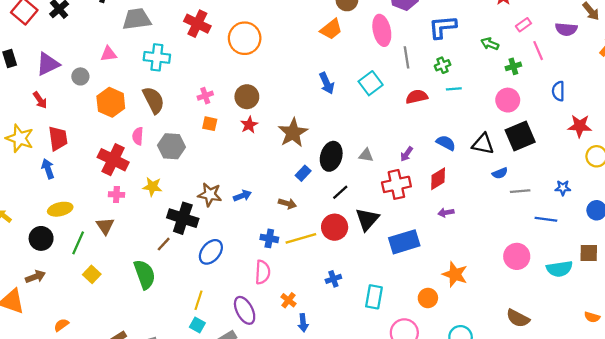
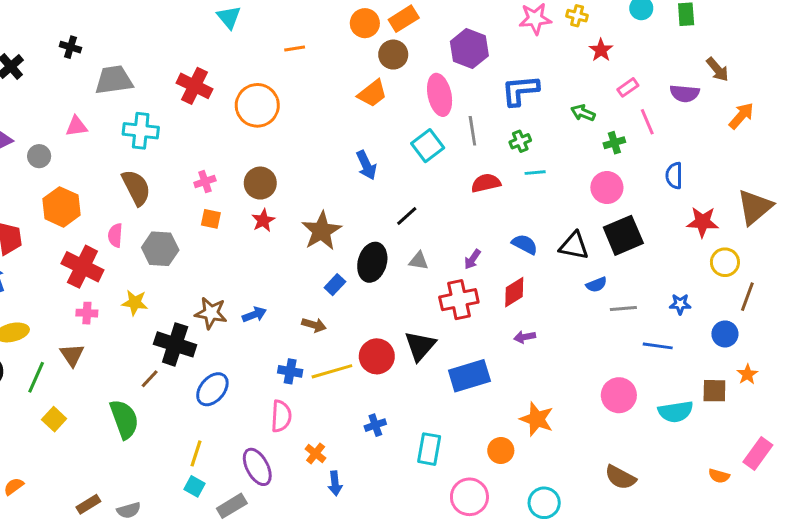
cyan square: (371, 83) -> (428, 146), moved
orange hexagon: (111, 102) -> (62, 207), moved
black line: (340, 192) -> (407, 216), moved

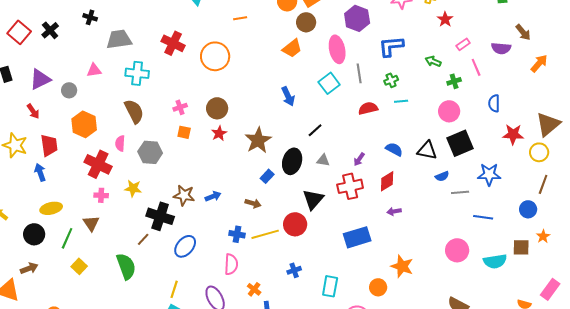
yellow circle: (725, 262) -> (539, 152), moved
blue star: (680, 304) -> (489, 174), moved, size x1.6
black triangle: (420, 346) -> (313, 199), moved

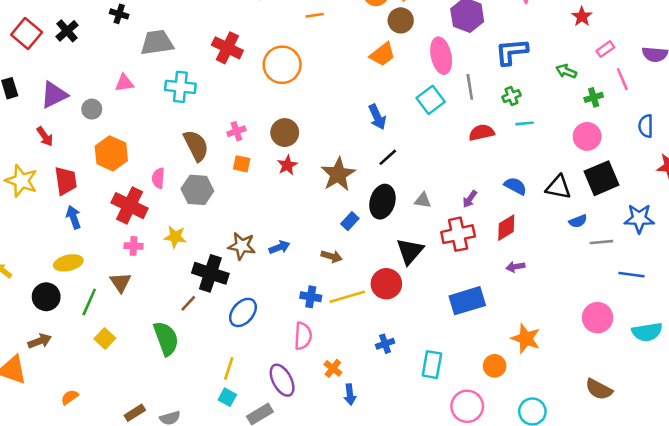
brown semicircle: (134, 111) -> (196, 146), moved
black line: (315, 130) -> (388, 157), moved
blue arrow: (40, 172) -> (74, 217), moved

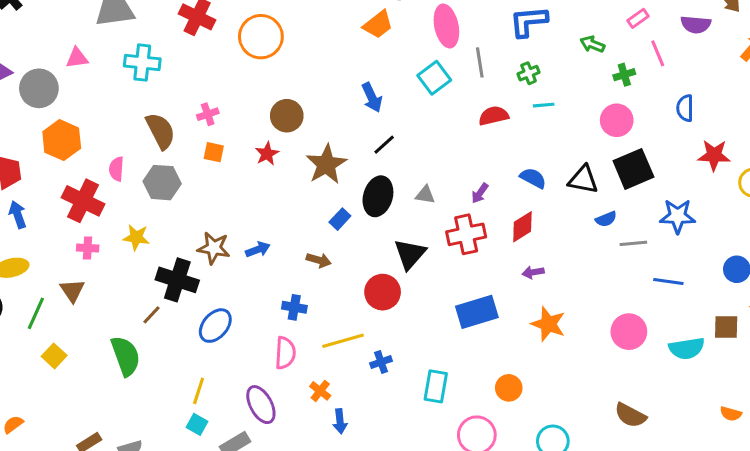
gray circle: (92, 109) -> (39, 88), size x1.6
brown circle: (285, 133) -> (287, 116), moved
yellow line: (347, 297) -> (343, 341), moved
orange star: (526, 338) -> (548, 324), moved

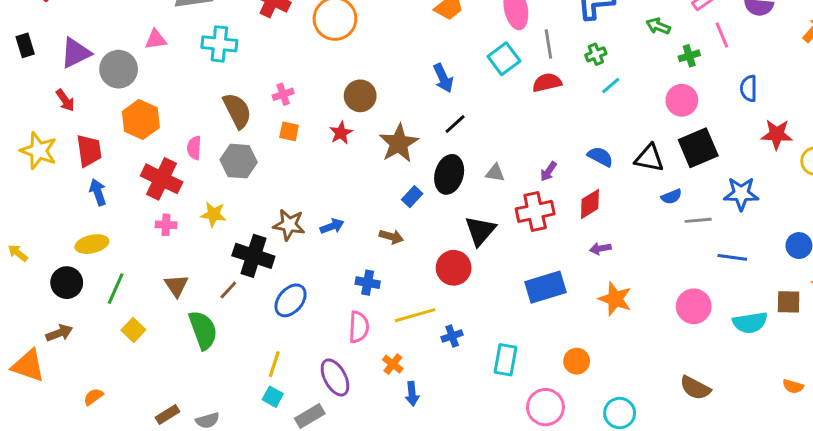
cyan line: (544, 105) -> (611, 85), turned -36
red semicircle: (494, 116) -> (547, 82), moved
brown triangle: (72, 291) -> (176, 286), moved

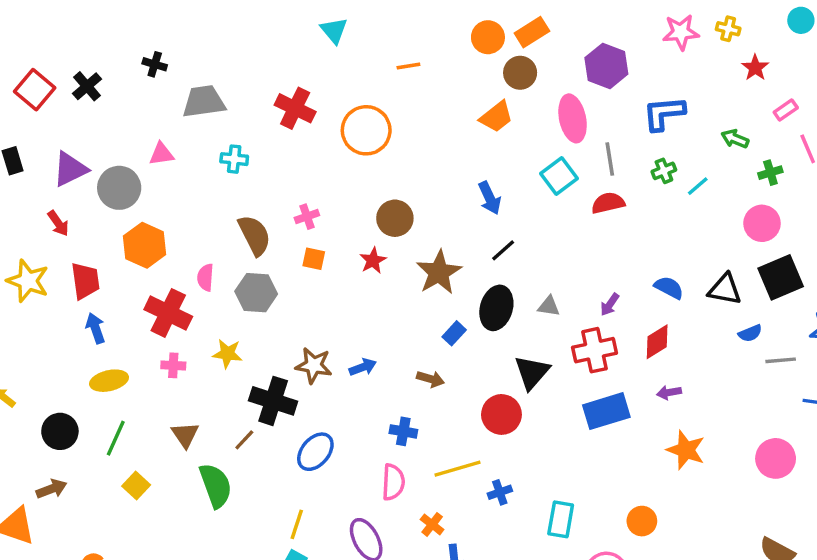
cyan cross: (219, 44) -> (234, 159), size x0.7
cyan line: (611, 85) -> (698, 186), moved
yellow ellipse: (92, 244) -> (109, 381), moved
blue rectangle: (545, 287) -> (606, 411), moved

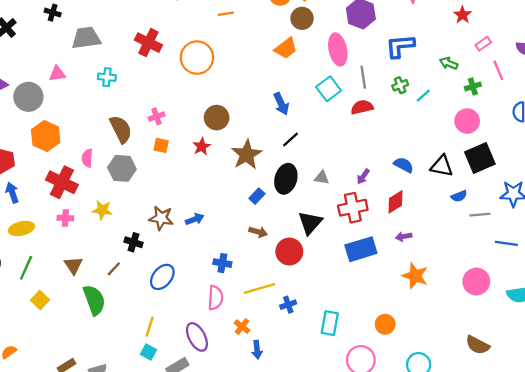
brown arrow: (430, 379) -> (258, 232), moved
black cross: (273, 401) -> (133, 242), size x0.6

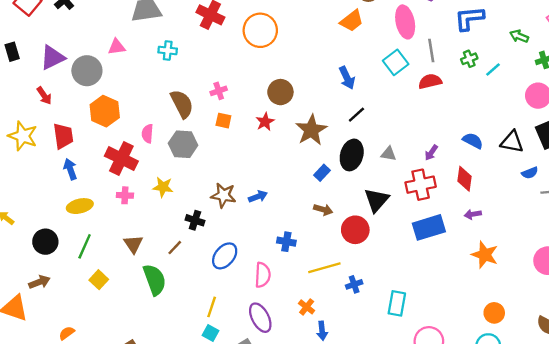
red diamond: (396, 202) -> (465, 179), turned -50
pink semicircle: (215, 298) -> (263, 275), moved
orange circle: (385, 324) -> (494, 313), moved

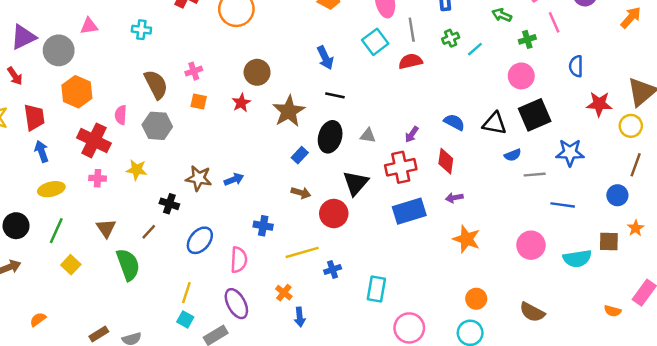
black line: (356, 115) -> (335, 95), turned 54

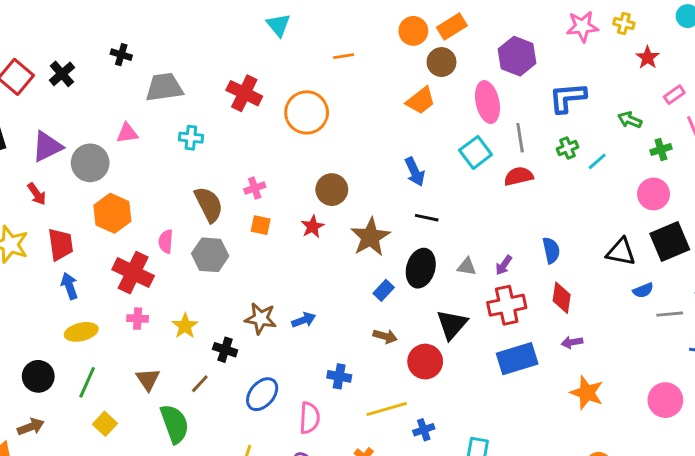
blue semicircle: (454, 122) -> (551, 250), moved, turned 50
purple arrow: (412, 134) -> (504, 265), moved
yellow star: (137, 170) -> (185, 326), moved, turned 30

